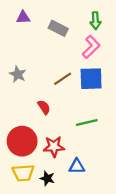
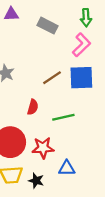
red semicircle: (44, 107) -> (33, 107), turned 48
green line: (87, 122) -> (63, 117), moved

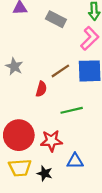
red semicircle: (33, 107) -> (41, 89), moved

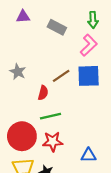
green line: (72, 110) -> (50, 116), moved
blue triangle: (75, 161) -> (89, 155), moved

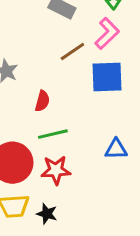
brown line: (61, 76) -> (72, 51), moved
blue triangle: (89, 155) -> (116, 149), moved

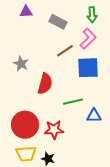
red semicircle: (42, 101) -> (45, 84), size x1.5
green line: (53, 134) -> (73, 102), moved

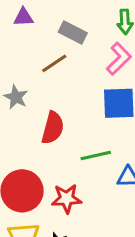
brown line: (65, 51) -> (54, 63), moved

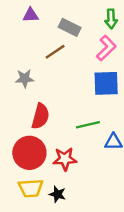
gray star: (16, 97) -> (25, 79), turned -30
red semicircle: (53, 128) -> (40, 116), moved

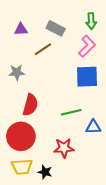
purple triangle: (31, 15) -> (21, 29), moved
red star: (65, 159) -> (64, 148), moved

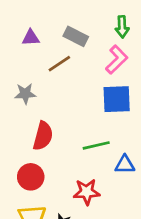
red circle: (21, 136) -> (31, 177), size x0.7

